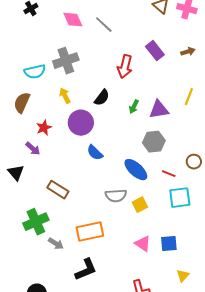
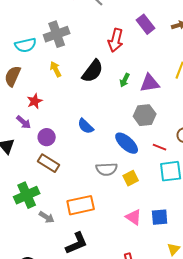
black semicircle: (102, 98) -> (93, 71), size x1.4
purple circle: (81, 123) -> (47, 137), moved, size x0.7

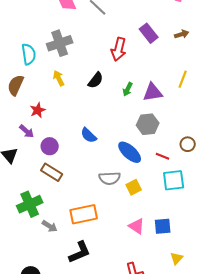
cyan semicircle: (26, 45) -> (29, 54), turned -85
black semicircle: (93, 71) -> (96, 80), size x0.7

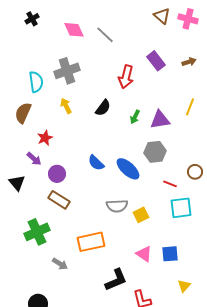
blue ellipse: (130, 152) -> (128, 169), moved
gray arrow: (50, 226) -> (60, 264), moved
black L-shape: (80, 252) -> (116, 280), moved

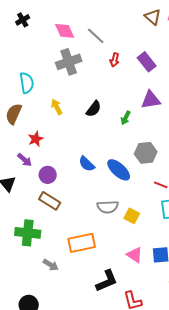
gray cross: (67, 71) -> (69, 62), moved
red arrow: (126, 77) -> (115, 60), moved, size x0.6
purple triangle: (160, 120) -> (151, 100), moved
yellow square: (141, 215) -> (132, 216), turned -35
green cross: (37, 232) -> (28, 233), turned 30

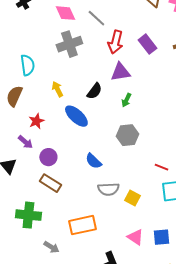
red arrow: (115, 60) -> (115, 42), size x1.6
purple triangle: (151, 100) -> (120, 72), moved
gray hexagon: (146, 153) -> (127, 135), moved
blue semicircle: (87, 164) -> (93, 161), moved
blue ellipse: (119, 170) -> (76, 116), moved

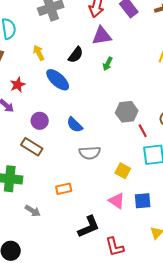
gray hexagon: (127, 135) -> (127, 112), moved
purple circle: (48, 157) -> (40, 121), moved
red line: (161, 167) -> (143, 131), turned 40
yellow square: (132, 198) -> (123, 171), moved
orange rectangle: (82, 225) -> (64, 189), size x0.6

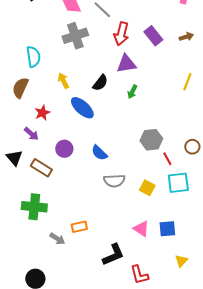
brown rectangle: (32, 147) -> (41, 168), moved
yellow square: (123, 171) -> (147, 188), moved
orange rectangle: (64, 189) -> (79, 227), moved

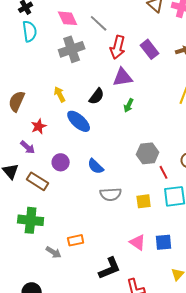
cyan semicircle: (33, 57) -> (30, 31), moved
yellow square: (147, 188) -> (144, 201), turned -35

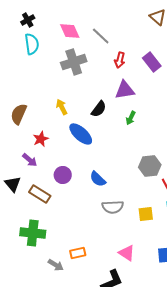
red arrow: (118, 47) -> (120, 60), size x0.7
pink triangle: (138, 242) -> (127, 253), moved

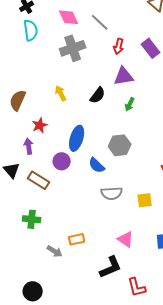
blue ellipse: (81, 134) -> (77, 138), moved, turned 65
purple arrow: (30, 160) -> (29, 146), turned -140
gray hexagon: (150, 166) -> (120, 145), moved
green cross: (33, 233) -> (32, 219), size x0.7

